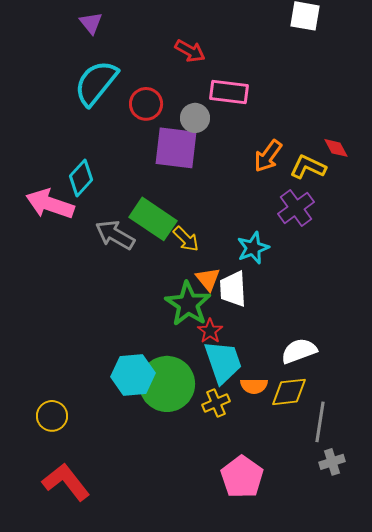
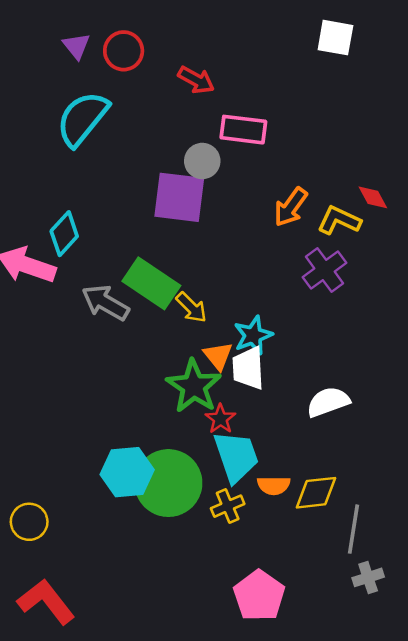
red circle: (146, 104) -> (124, 51), moved
cyan star: (253, 248) -> (253, 335), moved
white semicircle: (299, 351) -> (328, 402), moved

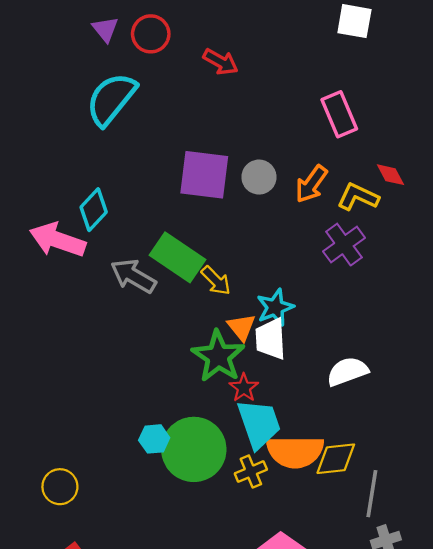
pink rectangle: (243, 130) -> (339, 114), moved, turned 60
gray circle: (202, 161) -> (259, 177), moved
cyan hexagon: (127, 472) -> (154, 439), size x0.6
orange semicircle: (274, 485) -> (295, 452), size x1.8

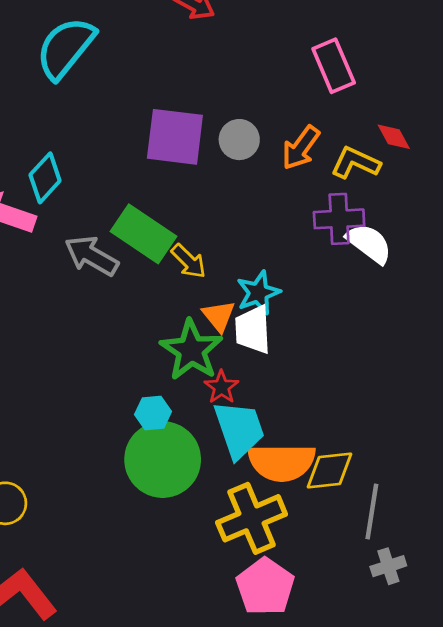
purple cross: (344, 245) -> (339, 219), turned 33
white semicircle: (347, 371) -> (369, 243), moved, turned 57
cyan hexagon: (154, 439) -> (153, 413), moved
yellow cross: (251, 472) -> (252, 518), moved, size x1.8

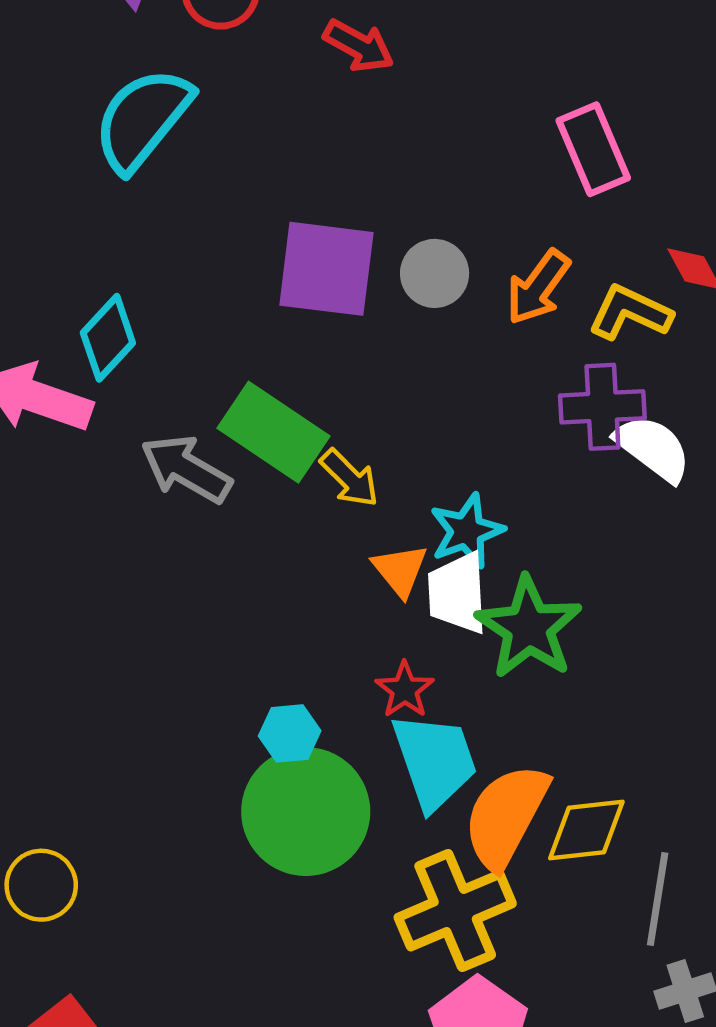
green star: (191, 350) -> (529, 628), moved
orange semicircle: (282, 462) -> (506, 816), turned 118

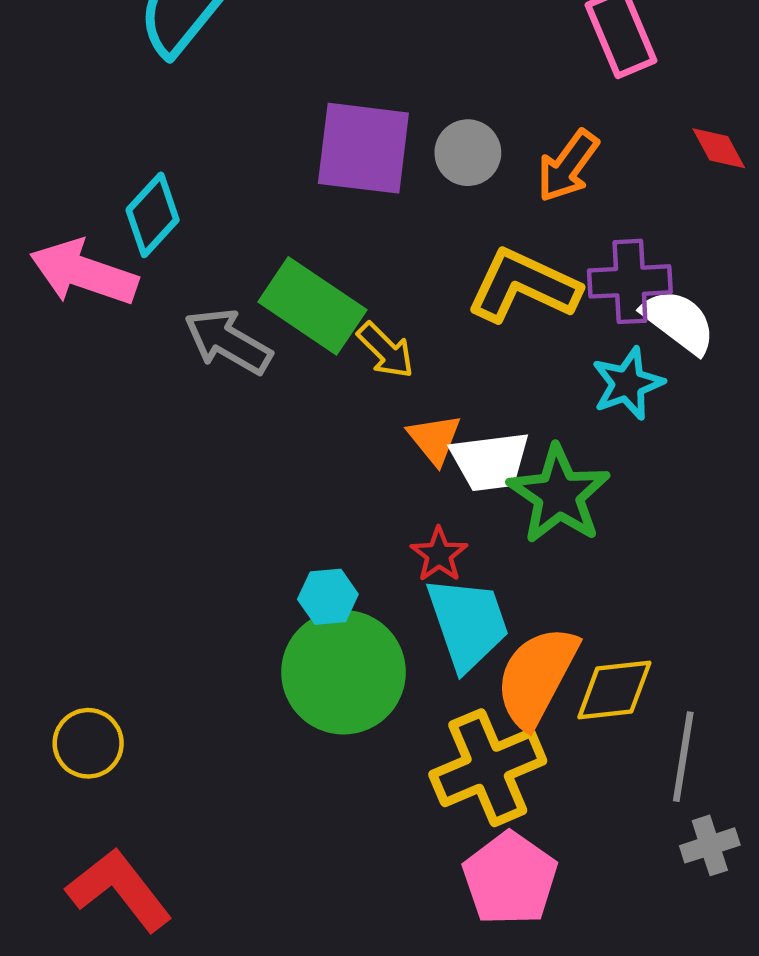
yellow L-shape: (630, 313) -> (523, 286), moved, size x1.4
cyan star: (467, 531) -> (628, 384), moved
white trapezoid: (458, 593) -> (490, 461), turned -94

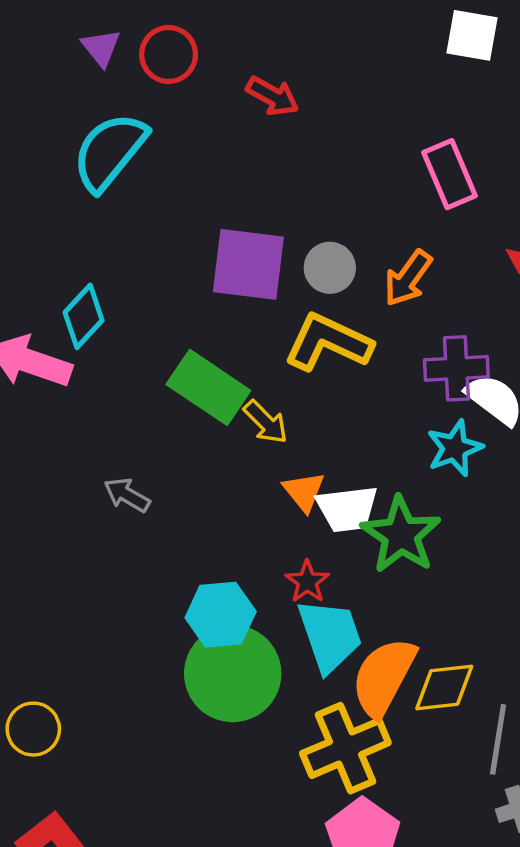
yellow L-shape: (523, 286) -> (328, 342), moved
gray arrow: (228, 341) -> (127, 495), moved, size x0.7
cyan hexagon: (328, 597) -> (221, 615), size x1.5

